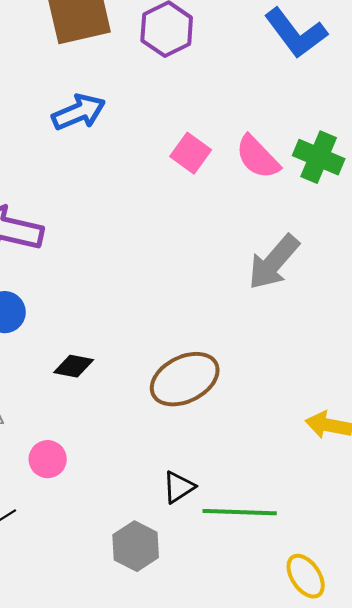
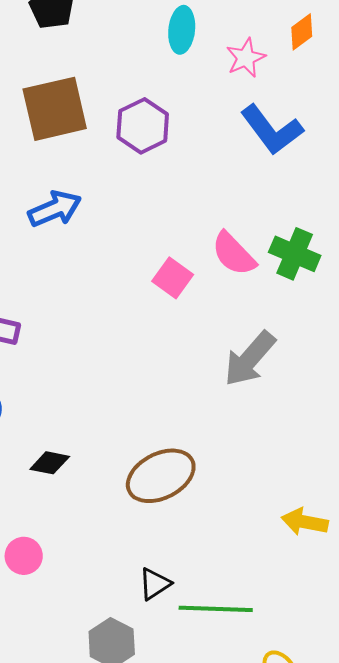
pink square: (191, 153) -> (173, 278), moved

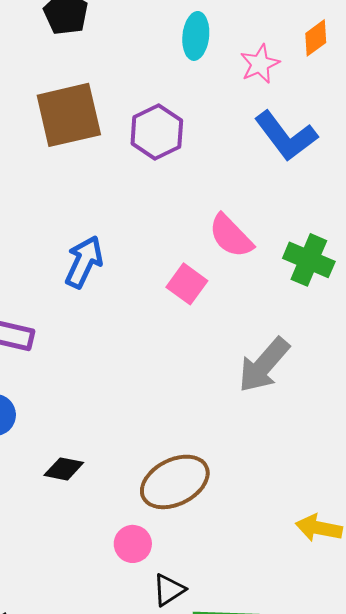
blue arrow: (55, 209) -> (84, 262), moved, turned -42
pink semicircle: (234, 254) -> (231, 236), moved
pink circle: (24, 556) -> (133, 544), moved

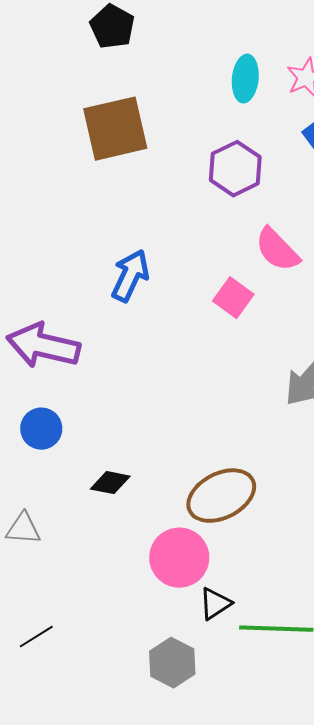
cyan ellipse: (196, 36) -> (245, 79), moved
purple hexagon: (157, 132) -> (235, 169), moved
pink circle: (133, 544) -> (179, 558), size x1.6

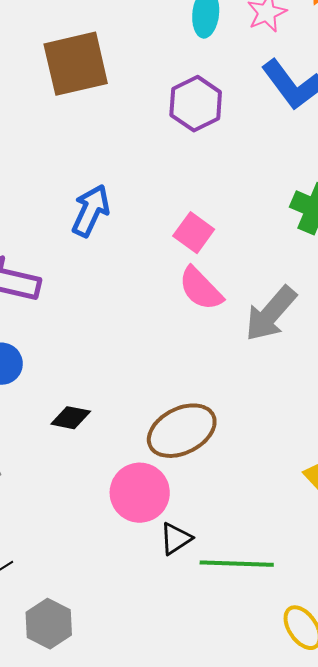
pink semicircle: (277, 250) -> (201, 289), moved
gray hexagon: (172, 663) -> (49, 624), moved

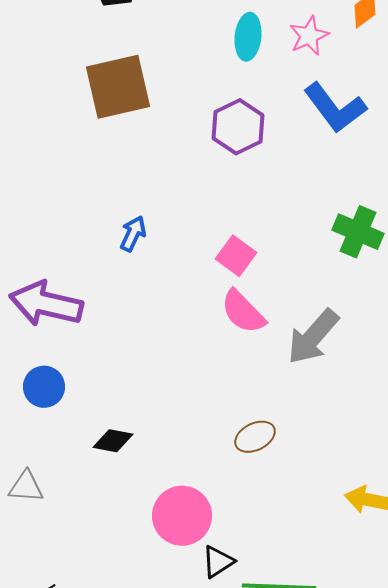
blue arrow: (91, 211) -> (133, 234), size x0.7
brown ellipse: (182, 431) -> (255, 437), moved, size x0.6

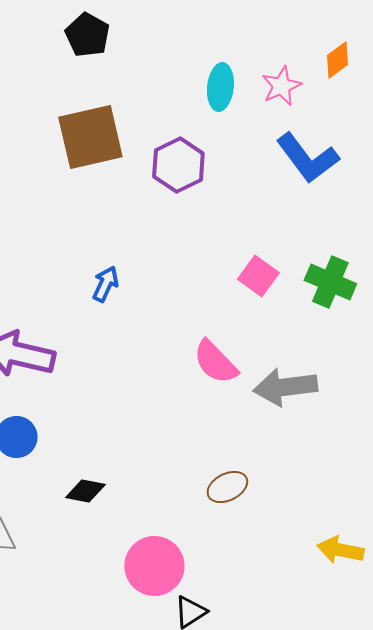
purple hexagon: (238, 127) -> (178, 165), moved
pink square: (236, 256) -> (258, 276), moved
gray arrow: (313, 337) -> (285, 387), turned 42

